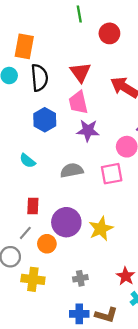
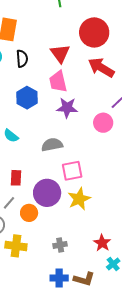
red circle: (109, 33) -> (94, 32), moved, size x1.5
black semicircle: (39, 78) -> (22, 59), size x0.7
pink square: (112, 174) -> (72, 171), moved

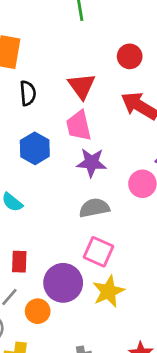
red circle: (94, 32) -> (130, 56), size x0.6
gray semicircle: (52, 145) -> (94, 208), moved
pink square: (72, 171) -> (99, 252), turned 35

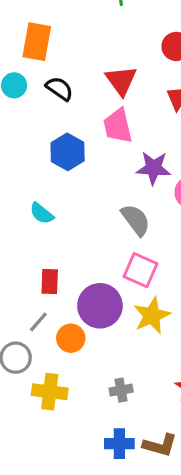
black semicircle: (28, 93) -> (59, 89), turned -50
purple star: (91, 163) -> (153, 168), moved
gray semicircle: (94, 208) -> (136, 220), turned 64

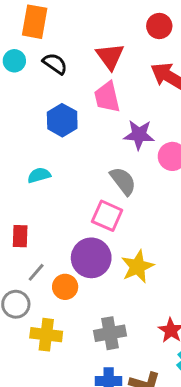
cyan semicircle: (42, 213) -> (39, 175), turned 125
pink square: (140, 270) -> (107, 216), moved
red rectangle: (50, 281) -> (20, 236), moved
gray cross: (121, 390) -> (110, 333), size x1.5

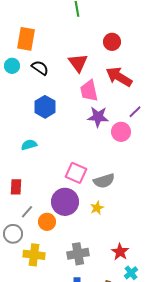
pink trapezoid: (107, 97) -> (89, 91), moved
gray semicircle: (123, 181) -> (104, 181), moved, turned 110
yellow star: (138, 267) -> (97, 208), size x0.6

